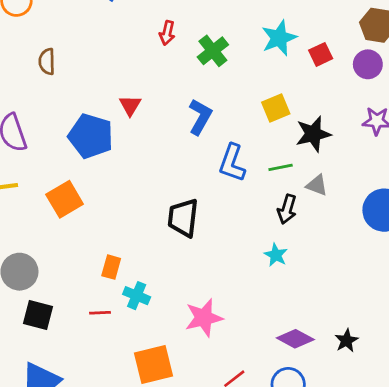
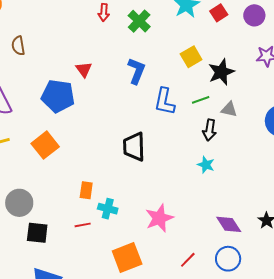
purple diamond: (295, 339) -> (229, 224), turned 36

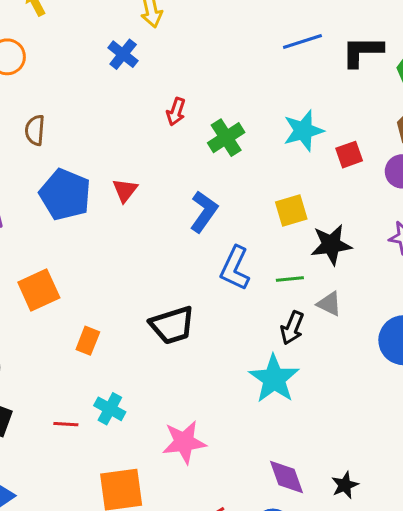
blue pentagon: (58, 96) -> (65, 195), moved
black trapezoid: (134, 147) -> (172, 325), turned -120
cyan star: (206, 165) -> (274, 379), size x1.8
orange rectangle: (86, 190) -> (88, 341), moved

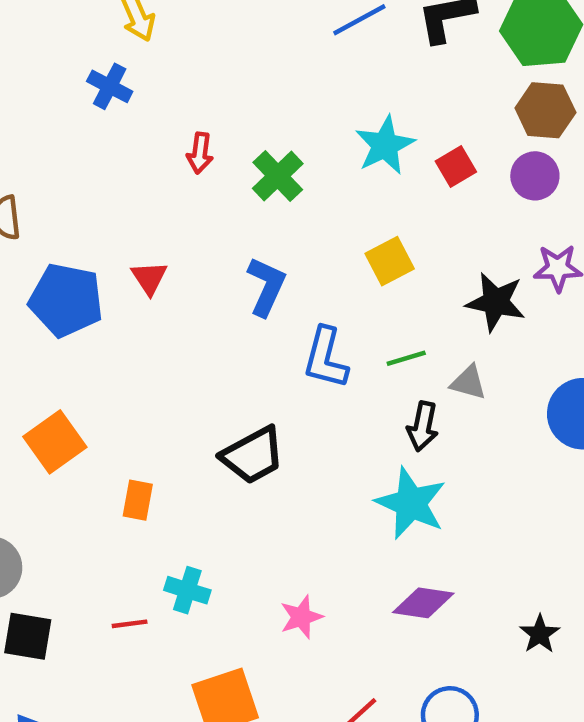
black star: (331, 245) -> (496, 302), moved, turned 30
pink star: (184, 442) -> (301, 617), size x0.7
purple diamond: (286, 477) -> (423, 603), moved, turned -51

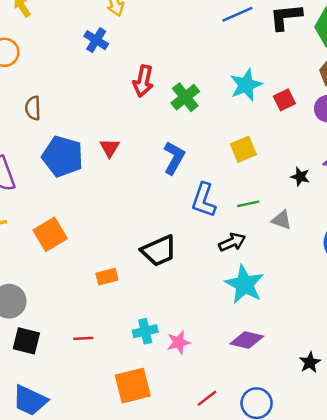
red arrow: (200, 153) -> (143, 81), size x1.4
black star: (496, 302) -> (300, 177), size x0.6
black arrow: (423, 426) -> (232, 242), moved, turned -130
orange rectangle: (138, 500) -> (107, 277), moved, turned 60
cyan cross: (187, 590) -> (145, 331), moved, turned -35

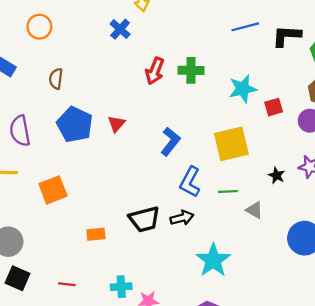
green cross: (185, 97) -> (191, 70), moved, turned 30
yellow square: (243, 149) -> (231, 144), size x1.6
black arrow: (232, 242) -> (182, 218), moved

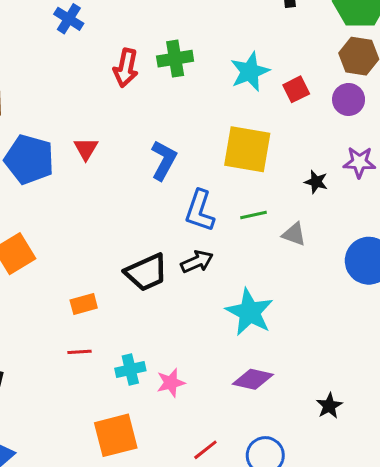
yellow square: (231, 144) -> (247, 149), turned 33
red line: (67, 284) -> (79, 352), moved

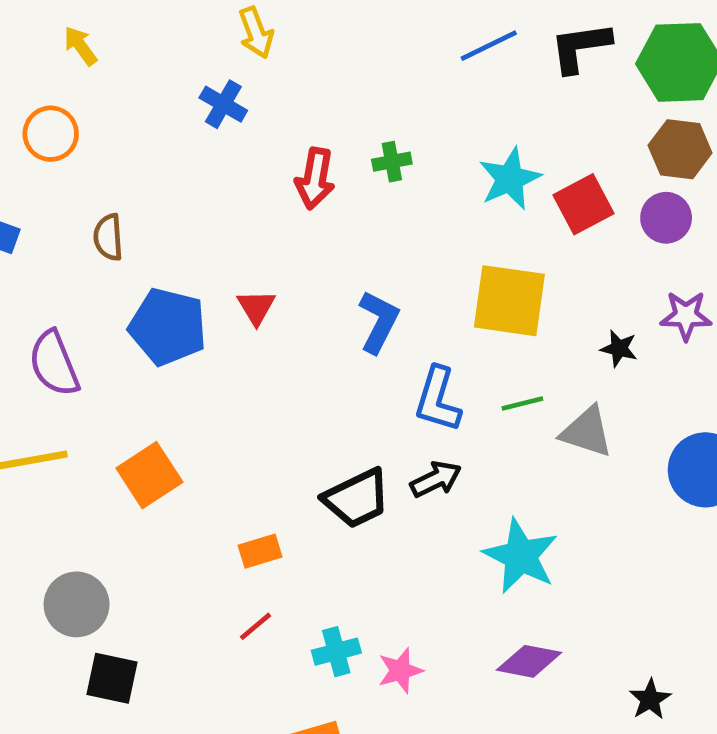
green cross: (175, 59) -> (392, 162), size x0.7
red square: (296, 89) -> (583, 204), size x1.4
gray triangle: (294, 234) -> (587, 432), size x1.4
red line: (79, 352) -> (256, 626), turned -35

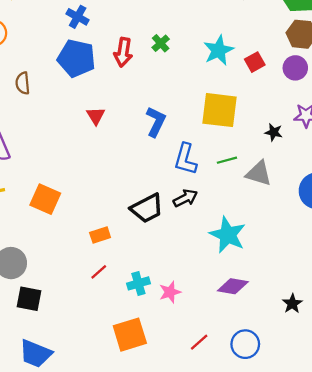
green cross: (392, 162) -> (161, 43), turned -30
red square: (583, 204) -> (255, 62), size x0.7
blue pentagon: (168, 327) -> (76, 58), moved
orange square: (149, 475) -> (45, 199), turned -32

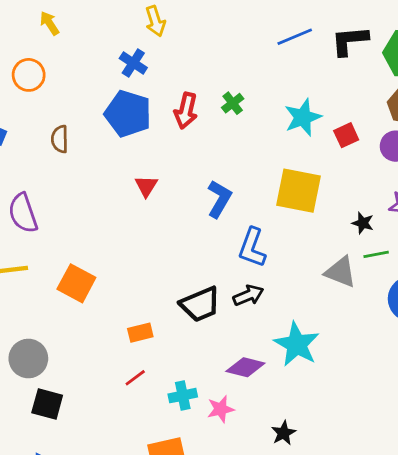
green line: (227, 160) -> (376, 254), moved
purple diamond: (233, 286) -> (245, 367), moved
black star: (292, 304) -> (284, 433), moved

